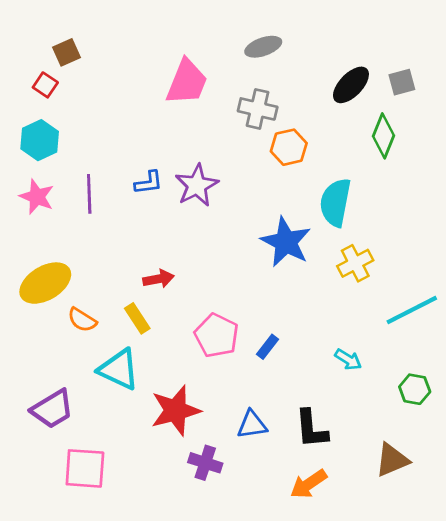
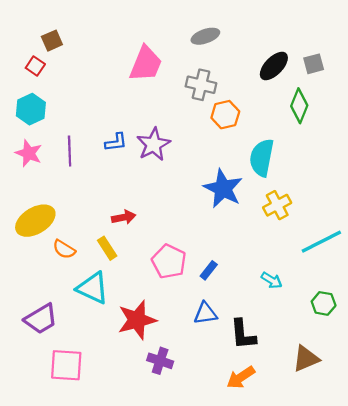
blue triangle: (252, 425) -> (205, 313), moved

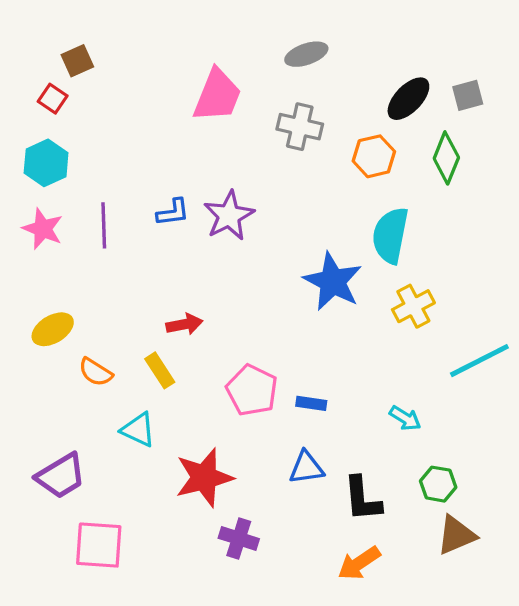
orange hexagon: (225, 115) -> (374, 156), moved
yellow ellipse: (35, 221) -> (53, 329), size x0.7
blue rectangle: (209, 270) -> (311, 403), turned 60
cyan triangle: (93, 288) -> (138, 430), size x0.7
green hexagon: (324, 303) -> (438, 484), moved

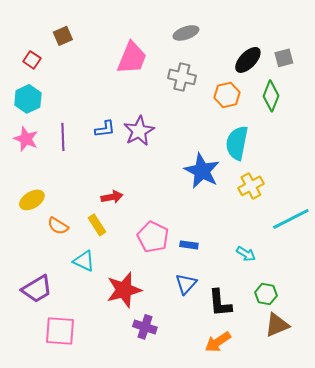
brown square: (77, 61) -> (63, 36), moved
blue triangle: (306, 468) -> (186, 284), turned -40

